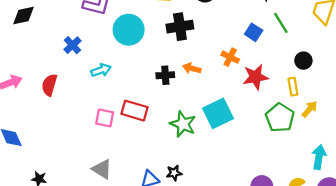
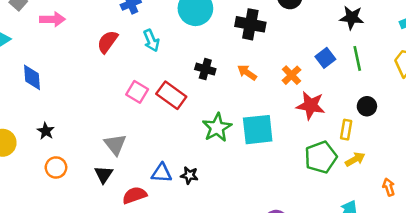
cyan arrow: (101, 70) -> (151, 40), turned 66
black cross: (165, 75) -> (205, 69), moved
red semicircle: (49, 85) -> (107, 42), moved

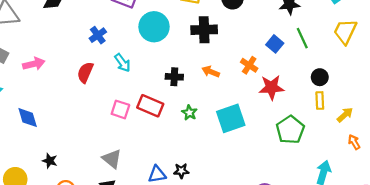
green star: (217, 128) -> (189, 113), moved, size x0.6
yellow rectangle: (346, 130) -> (320, 100), moved
yellow arrow: (355, 159) -> (345, 115), moved

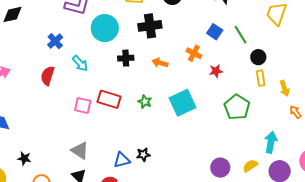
green line: (302, 38) -> (241, 35), moved
black cross: (174, 77) -> (126, 58), moved
red star: (271, 87) -> (216, 71), size x0.6
yellow arrow: (345, 115) -> (285, 88), turned 119

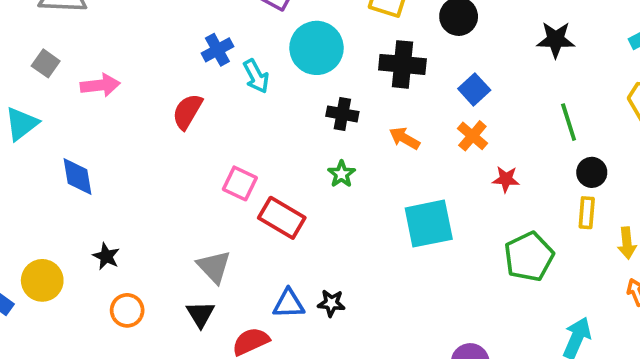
blue square: (215, 32) -> (474, 89), moved
cyan arrow: (80, 63) -> (256, 76), moved
red rectangle: (109, 99) -> (282, 218), moved
green star: (145, 102) -> (341, 174), moved

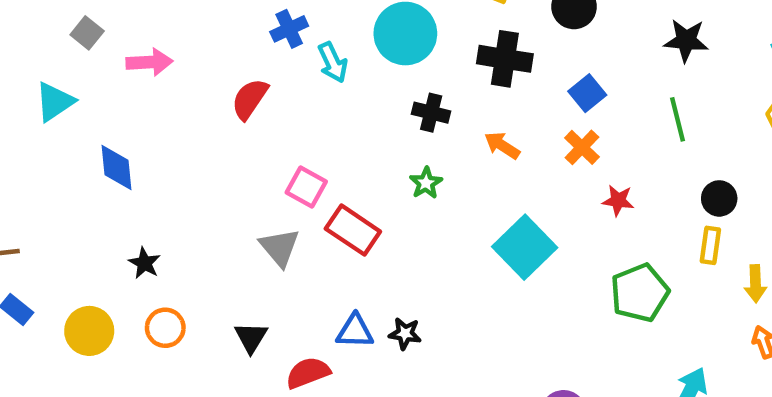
green line: (569, 122) -> (677, 119), moved
cyan square: (429, 224) -> (525, 247), turned -36
gray triangle: (214, 267) -> (279, 247), moved
yellow circle: (42, 280) -> (89, 331), moved

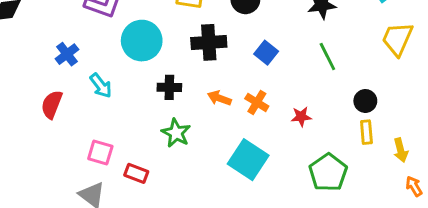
cyan arrow: (333, 62) -> (101, 86), moved
orange cross: (582, 147) -> (257, 102), moved
green star: (426, 183) -> (176, 133), size x1.4
red rectangle: (353, 230) -> (136, 173), size x0.7

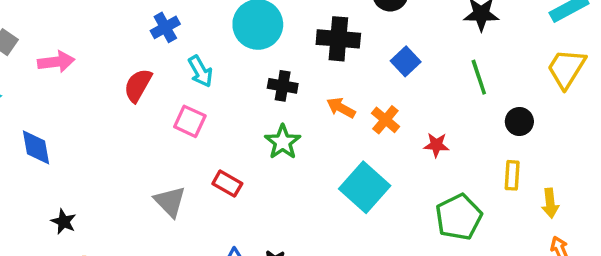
black circle: (365, 101) -> (519, 121), moved
pink square: (100, 153) -> (190, 121), moved

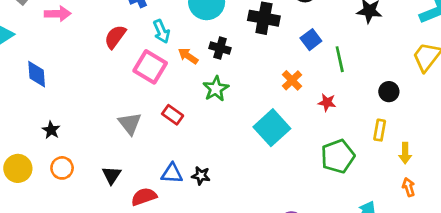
green line: (479, 77) -> (340, 59), moved
orange arrow: (341, 108) -> (188, 56), moved
pink square: (190, 121) -> (150, 67), size x1.4

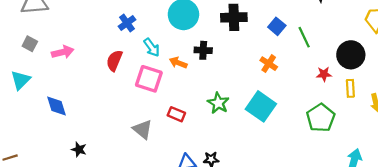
green star: (216, 89) -> (218, 103), moved
black circle: (389, 92) -> (351, 55), size x1.6
red star: (327, 102) -> (324, 74), moved

